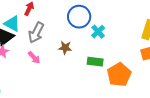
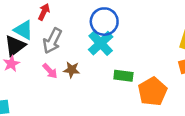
cyan cross: (98, 32) -> (101, 43), moved, size x1.5
brown star: (65, 48) -> (72, 70), moved

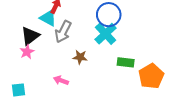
cyan triangle: (23, 30) -> (48, 18), moved
pink arrow: (50, 71) -> (61, 80), moved, turned 152

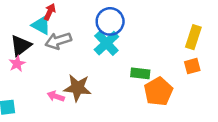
gray arrow: (63, 32) -> (58, 41), turned 45
brown star: (80, 57) -> (77, 88), moved, size x1.6
green rectangle: (126, 62) -> (140, 73), moved

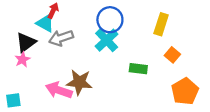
yellow rectangle: (193, 37) -> (161, 24), moved
orange square: (192, 66) -> (172, 55), moved, turned -35
orange pentagon: (158, 91) -> (185, 91), moved
pink arrow: (56, 96) -> (59, 90), size x1.6

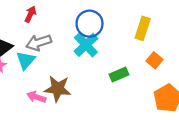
cyan triangle: (45, 23) -> (26, 60), moved, turned 42
green rectangle: (138, 69) -> (119, 74), turned -30
pink arrow: (59, 90) -> (36, 97), size x0.7

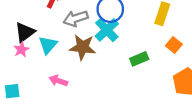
gray arrow: (39, 43) -> (76, 18), moved
brown star: (58, 89) -> (83, 47), moved

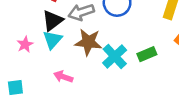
cyan cross: (107, 30) -> (115, 56), moved
black triangle: (25, 32) -> (52, 21), moved

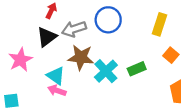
cyan triangle: (52, 40) -> (56, 76), moved, turned -36
pink star: (25, 44) -> (20, 60), size x1.5

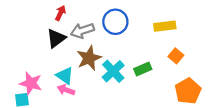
yellow rectangle: (159, 24) -> (165, 26), turned 65
brown star: (81, 57) -> (89, 58), turned -30
pink star: (20, 60) -> (31, 83), moved, turned -30

